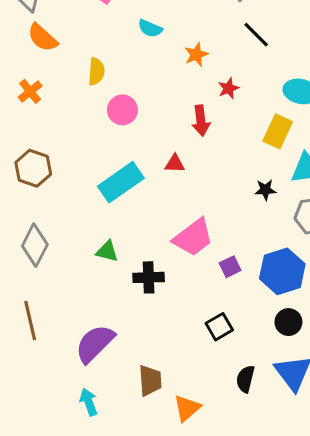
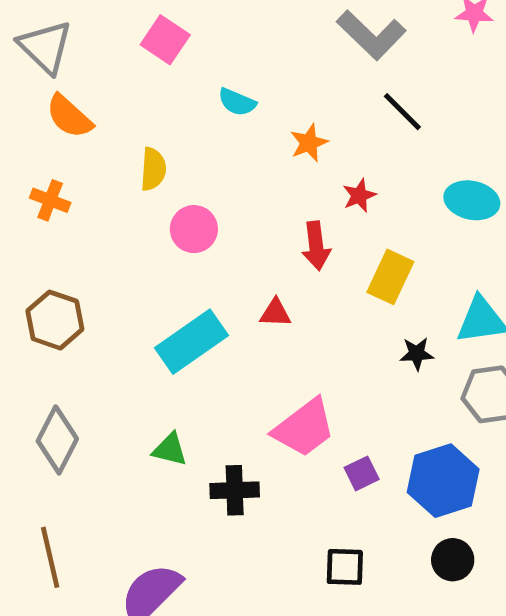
orange cross: (30, 91) -> (50, 200), turned -30
yellow rectangle: (278, 131) -> (390, 277), moved
black square: (219, 327) -> (345, 567), turned 32

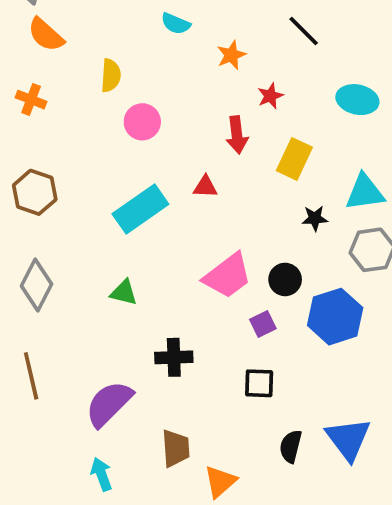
purple square: (362, 473) -> (263, 324), moved
black cross: (235, 490) -> (174, 357), moved
black circle: (453, 560) -> (285, 279), moved

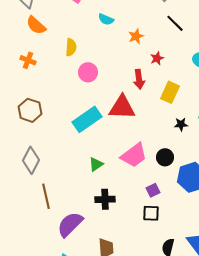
red triangle: (205, 187) -> (122, 107), size x2.0
green triangle: (124, 292) -> (96, 164), moved, turned -49
purple square: (263, 324) -> (153, 190), moved
brown line: (31, 376) -> (46, 196), moved

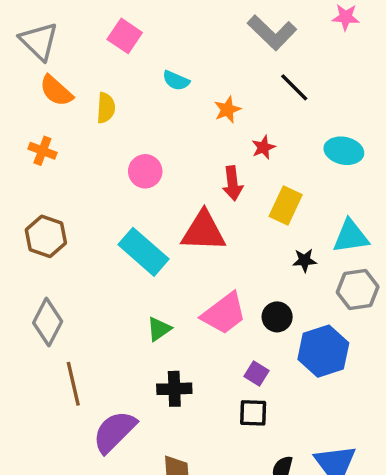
yellow semicircle: (71, 47) -> (106, 108), moved
cyan rectangle: (87, 119) -> (143, 252), turned 76
purple square: (153, 190) -> (257, 373), turned -32

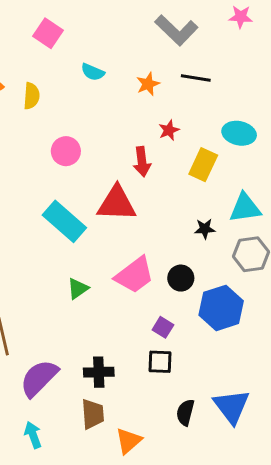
black line: (294, 87) -> (196, 78), turned -36
orange star: (227, 110) -> (148, 84), moved
yellow rectangle: (286, 206) -> (203, 165), moved
black cross: (174, 389) -> (99, 372), moved

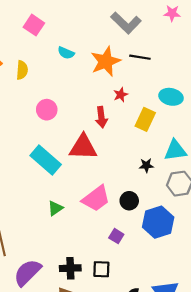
orange star: (148, 84) -> (106, 61), size x1.8
black square: (160, 362) -> (101, 269), moved

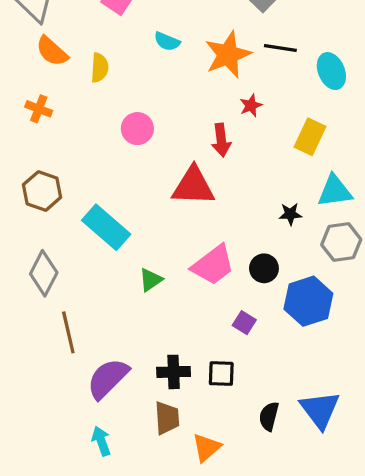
cyan ellipse: (171, 97) -> (331, 71), moved, turned 55
yellow rectangle: (145, 119) -> (310, 137), moved
cyan rectangle: (46, 160) -> (106, 227), moved

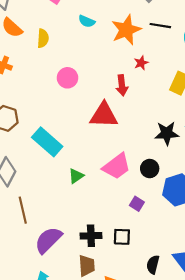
black star: (290, 214) -> (167, 133), size x1.6

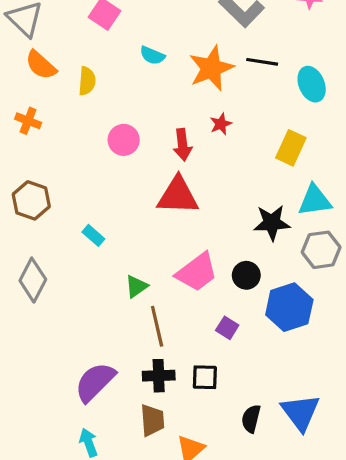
red star: (141, 63) -> (221, 124), moved
red arrow: (122, 85) -> (183, 145), moved
cyan rectangle: (47, 142) -> (93, 235), size x0.5
brown line: (23, 210) -> (157, 326), moved

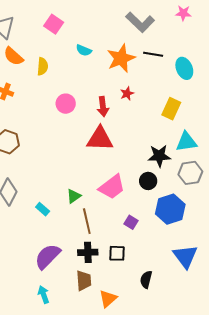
cyan rectangle: (93, 235) -> (43, 209), moved
black circle: (246, 275) -> (148, 181), moved
blue triangle: (300, 412) -> (185, 256), moved

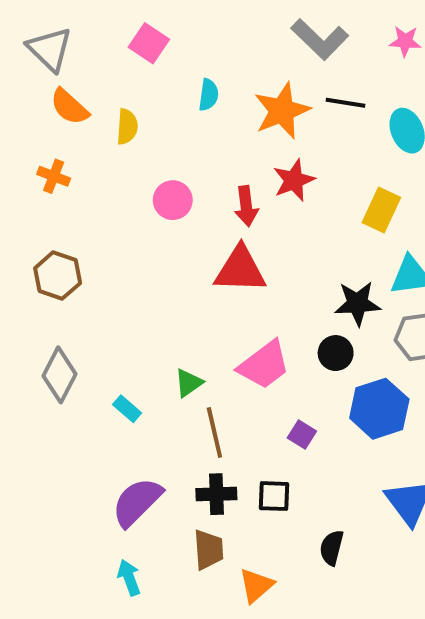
pink star: (183, 13) -> (405, 41), moved
cyan semicircle: (84, 50) -> (208, 95), turned -105
red star: (127, 94) -> (294, 180), size x1.5

